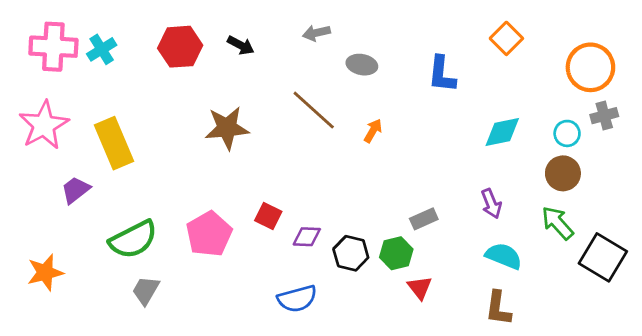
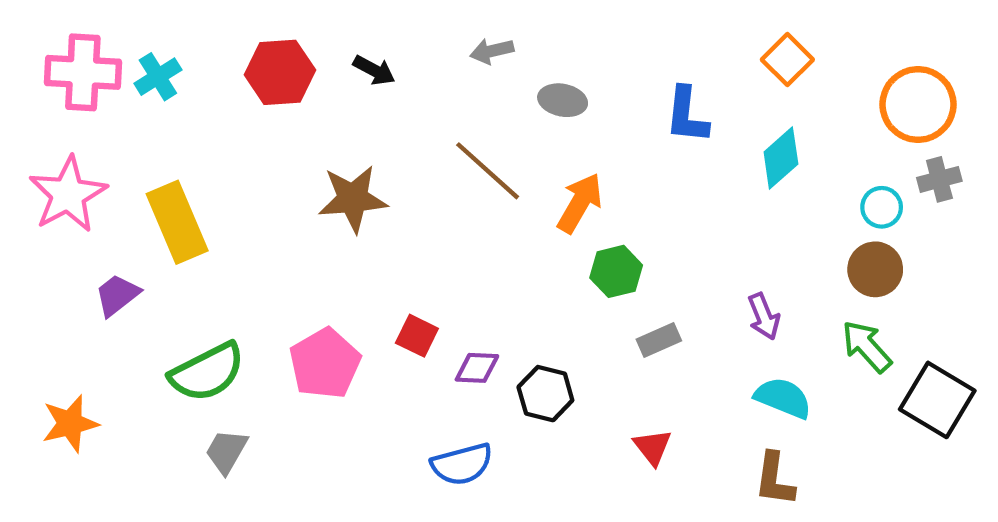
orange arrow: (373, 131) -> (580, 203), size x1.6
cyan diamond: (502, 132) -> (781, 158), moved, turned -30
green hexagon: (396, 253) -> (616, 271), moved

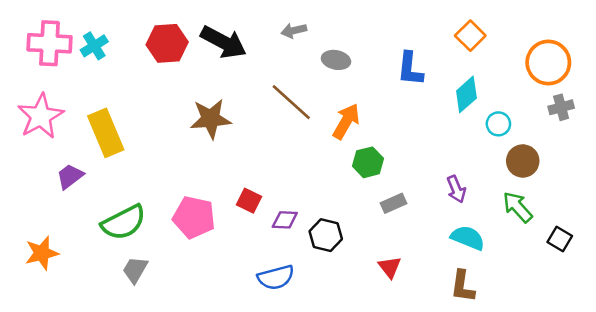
black arrow: (374, 70) -> (223, 42), size x1.8
cyan circle: (882, 207) -> (498, 124), moved
pink pentagon: (325, 364) -> (194, 217), turned -30
black square: (937, 400) -> (560, 239), size x0.6

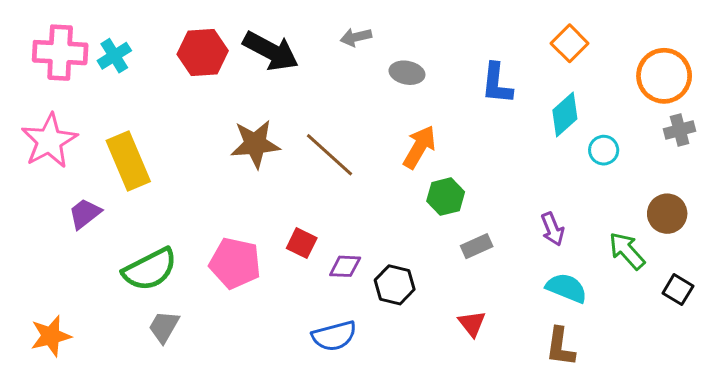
brown line: (291, 102) -> (330, 155), moved
brown circle: (523, 161) -> (667, 214), moved
orange star: (42, 253) -> (51, 336), moved

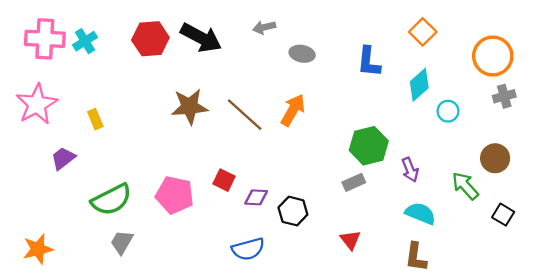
orange arrow: (419, 147) -> (293, 110), moved
yellow rectangle: (128, 161) -> (95, 119), size x0.5
green hexagon: (446, 197) -> (369, 146), moved, size x1.4

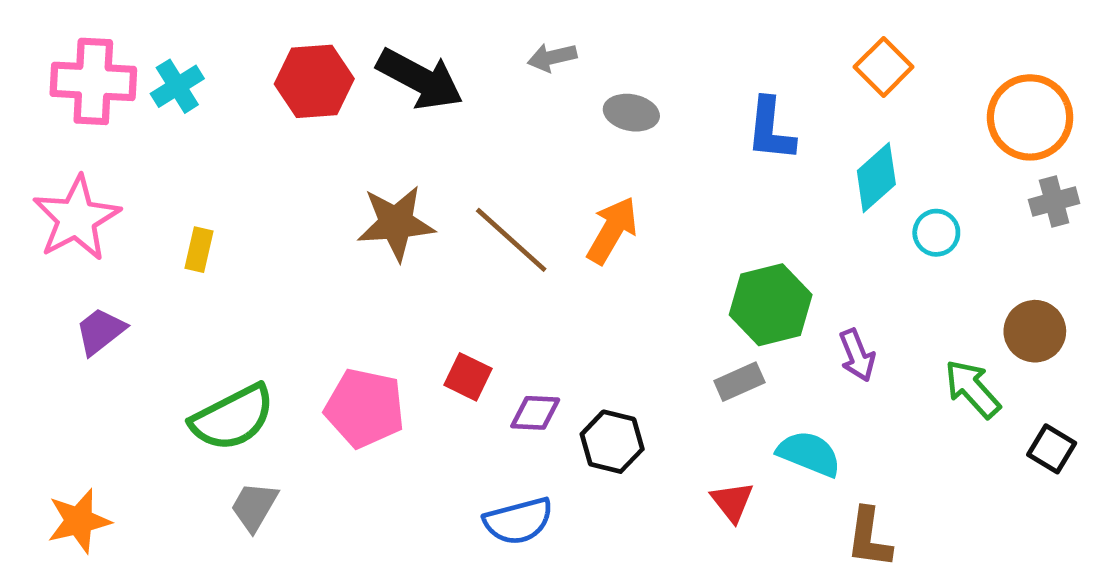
yellow rectangle: (95, 119) -> (199, 250), turned 36
purple trapezoid: (63, 158) -> (100, 331), moved
cyan semicircle: (420, 213) -> (809, 454), moved

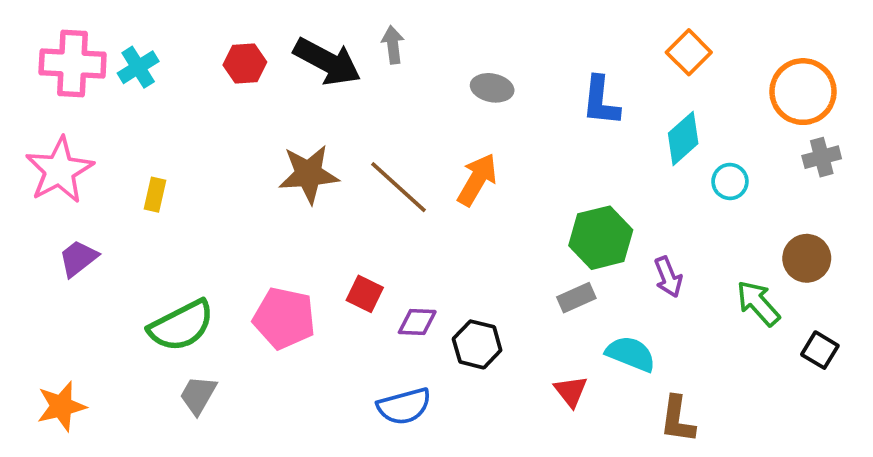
gray arrow: (552, 57) -> (393, 45), moved, turned 96
red hexagon: (314, 81) -> (245, 63), size x0.7

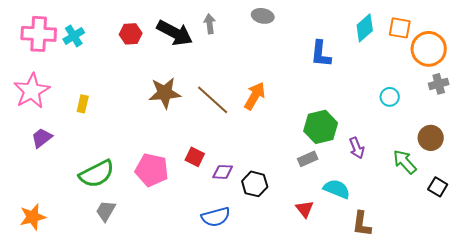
orange square: (689, 52) -> (400, 28), moved, turned -35
gray ellipse: (492, 88) -> (263, 16), moved
cyan diamond: (683, 138) -> (365, 28), moved

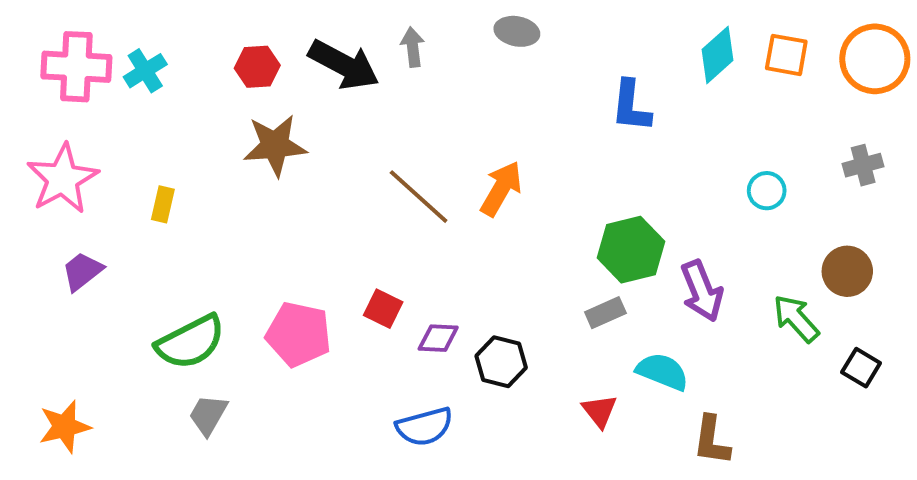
orange circle: (429, 49) -> (875, 59), moved
brown star: (165, 93) -> (275, 145), moved
purple arrow: (357, 148) -> (702, 291), size x1.4

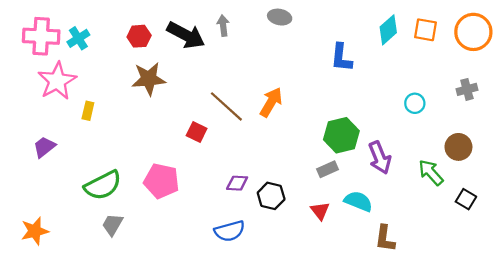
pink star: (63, 179) -> (57, 81), moved
red square: (383, 309) -> (197, 132), moved
red triangle: (599, 411) -> (320, 211), moved

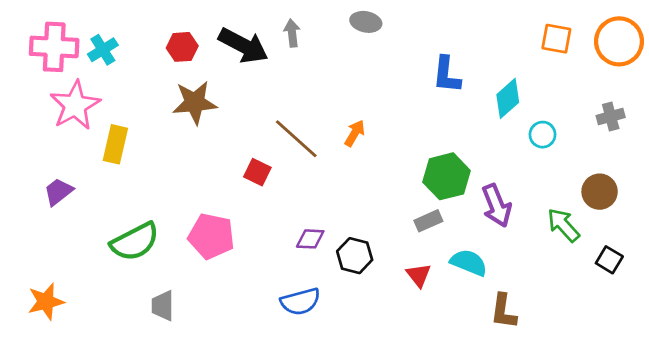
cyan diamond: (388, 30) -> (508, 98), moved
orange arrow: (271, 102) -> (355, 133), size x0.7
yellow rectangle: (88, 111) -> (115, 144), size x1.5
gray trapezoid: (112, 225) -> (163, 306), moved, turned -30

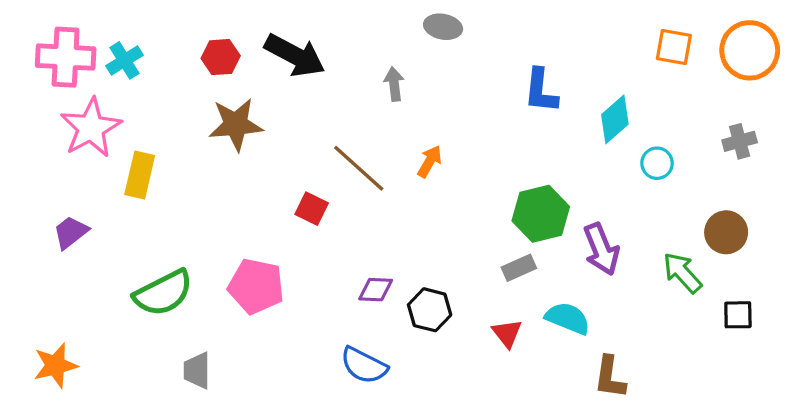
gray arrow: (292, 33) -> (394, 84), moved
black square: (609, 260) -> (738, 315), turned -32
blue semicircle: (300, 302) -> (364, 365), turned 42

